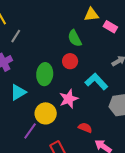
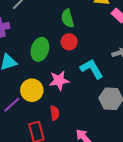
green semicircle: (75, 38) -> (68, 18), moved
red semicircle: (85, 128) -> (55, 113), moved, turned 48

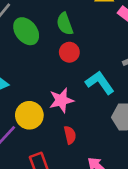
green ellipse: (40, 49) -> (26, 31), moved, turned -50
red semicircle: (55, 113) -> (70, 135), moved

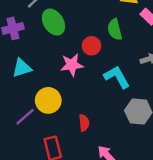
green semicircle: (65, 24) -> (115, 30), moved
pink star: (61, 100) -> (72, 65), moved

